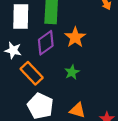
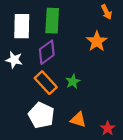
orange star: (75, 37) -> (97, 41), moved
orange rectangle: (32, 73) -> (46, 83), moved

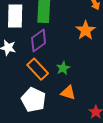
orange triangle: (78, 120) -> (68, 93), moved

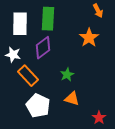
orange rectangle: (38, 69) -> (28, 76), moved

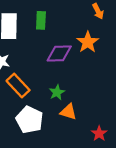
green rectangle: (48, 19) -> (41, 20), size x0.7
purple diamond: (43, 48) -> (59, 54), moved, turned 35
green star: (67, 75) -> (57, 92), moved

